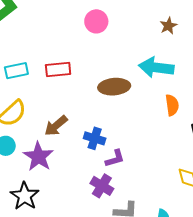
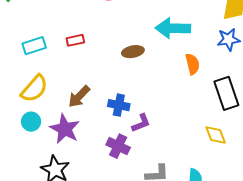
red rectangle: (58, 69) -> (75, 40), size x0.7
brown ellipse: (114, 87) -> (133, 52), size x0.7
purple cross: (102, 186) -> (118, 146), moved

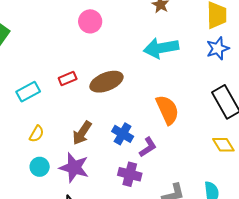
brown ellipse: (133, 52) -> (106, 82), moved, size x1.5
orange semicircle: (192, 64) -> (167, 110), moved, size x1.4
yellow semicircle: (34, 89) -> (37, 134), size x0.6
blue cross: (119, 105) -> (123, 134), turned 30

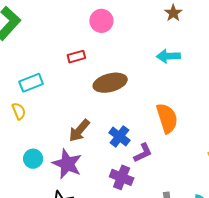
cyan arrow: (161, 48) -> (168, 56), size x0.7
red rectangle: (68, 79) -> (76, 57), moved
yellow semicircle: (37, 134) -> (19, 111), moved, turned -60

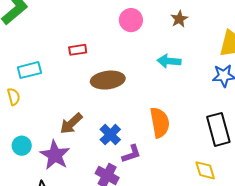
pink circle: (101, 21) -> (131, 20), moved

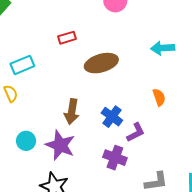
cyan arrow: (169, 61) -> (163, 48), moved
orange semicircle: (160, 122) -> (159, 97), size x0.6
brown arrow: (71, 124) -> (72, 112), turned -30

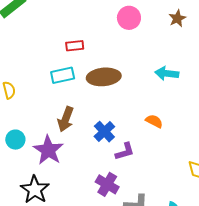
cyan rectangle: (22, 65) -> (63, 75), moved
orange semicircle: (159, 97) -> (154, 121), turned -54
purple cross: (115, 158) -> (107, 184), moved

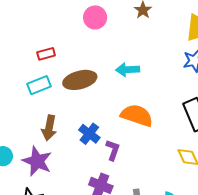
cyan arrow: (167, 73) -> (128, 70), moved
orange semicircle: (154, 121) -> (137, 115), size x1.8
purple L-shape: (125, 151) -> (113, 150), turned -45

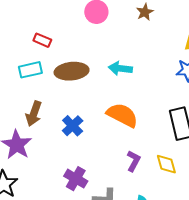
red rectangle: (46, 54) -> (42, 40), turned 30
purple L-shape: (113, 150) -> (134, 161), moved

